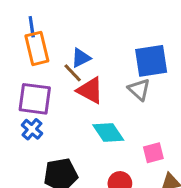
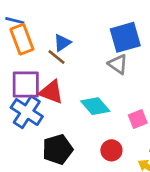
blue line: (32, 27) -> (15, 21), turned -60
red triangle: (90, 90) -> (51, 92), moved
blue cross: (32, 129) -> (27, 112), size x1.6

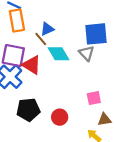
cyan diamond: (95, 106) -> (59, 54), moved
red circle: (111, 150) -> (60, 117), moved

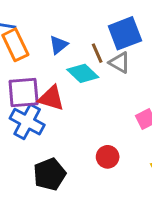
brown line: (41, 39) -> (97, 53), moved, turned 32
black pentagon: (28, 110) -> (50, 174), moved

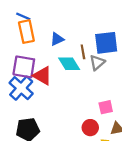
gray triangle: (120, 63) -> (97, 63), turned 35
red circle: (108, 157) -> (90, 128), moved

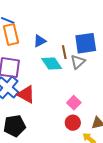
red triangle: (42, 76) -> (26, 94), moved
pink square: (106, 107) -> (74, 103), moved, turned -32

